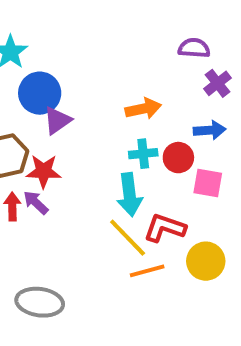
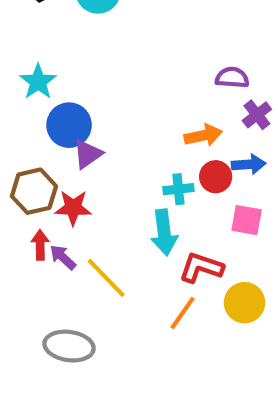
orange arrow: (143, 109) -> (203, 135), moved
red circle: (178, 158) -> (216, 177), moved
purple arrow: (36, 202) -> (63, 257), moved
yellow line: (128, 238) -> (106, 278), moved
orange line: (147, 271) -> (183, 313), turned -40

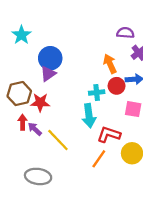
blue circle: (69, 125) -> (50, 58), moved
orange arrow: (203, 135) -> (110, 64), turned -102

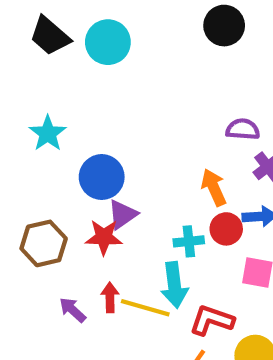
purple triangle: (48, 74) -> (122, 214), moved
red star: (40, 102) -> (104, 237), moved
red arrow: (23, 122) -> (110, 297), moved
yellow line: (58, 140) -> (145, 308), moved, turned -30

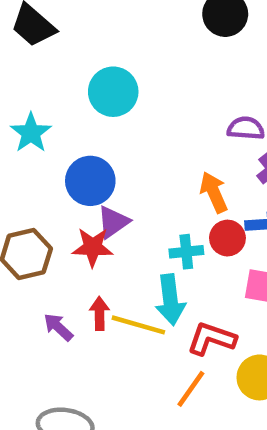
cyan circle: (108, 42) -> (113, 92), moved

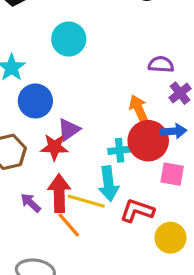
blue circle: (90, 181) -> (35, 101), moved
red circle: (227, 238) -> (148, 141), size x1.6
red arrow: (99, 313) -> (59, 193), size x1.6
orange line: (191, 389) -> (69, 225), moved, turned -76

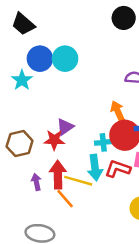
blue circle: (35, 101) -> (40, 59), moved
purple arrow: (31, 203) -> (36, 182), turned 35
red L-shape: (137, 211) -> (118, 169), moved

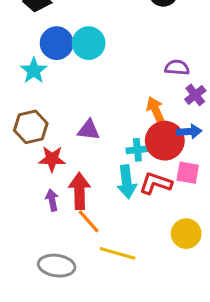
purple triangle: (65, 127) -> (89, 130), turned 42
red star: (54, 140) -> (52, 159), moved
brown hexagon: (20, 144) -> (31, 127), moved
yellow line: (78, 181) -> (118, 253), moved

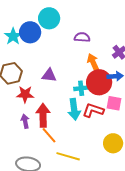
blue circle: (57, 43) -> (30, 32), moved
purple semicircle: (177, 68) -> (82, 37), moved

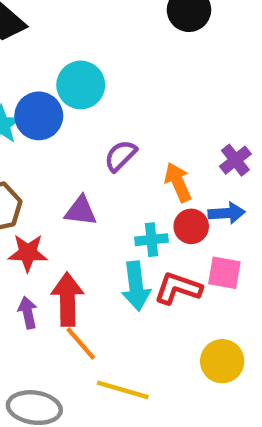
purple semicircle: (82, 37) -> (121, 156), moved, turned -49
red circle: (99, 82) -> (191, 226), size x0.6

